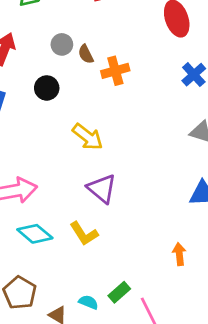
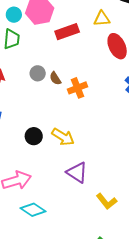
black circle: (47, 88) -> (34, 136), moved
yellow L-shape: (84, 234) -> (107, 201), moved

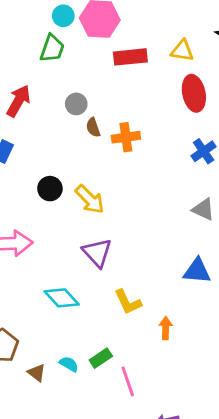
brown semicircle: (55, 78) -> (93, 127), moved
cyan diamond: (33, 210) -> (62, 298), moved

